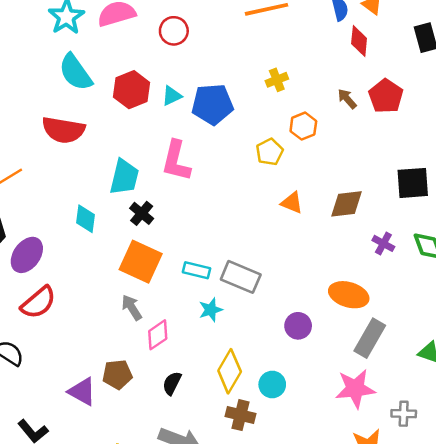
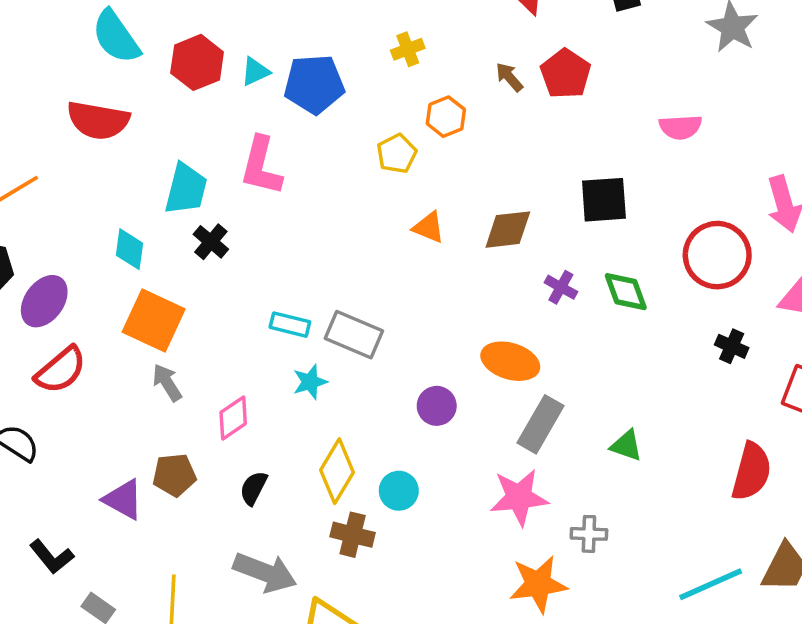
orange square: (141, 262) -> (154, 321), moved
gray arrow: (132, 307) -> (167, 383), moved

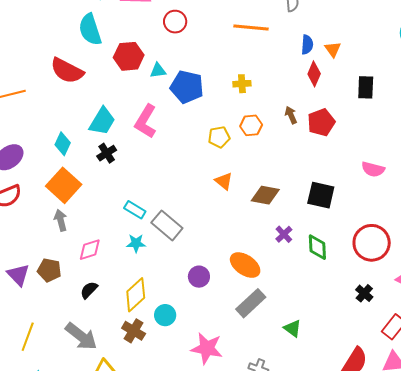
pink star: (519, 497) -> (207, 348), moved

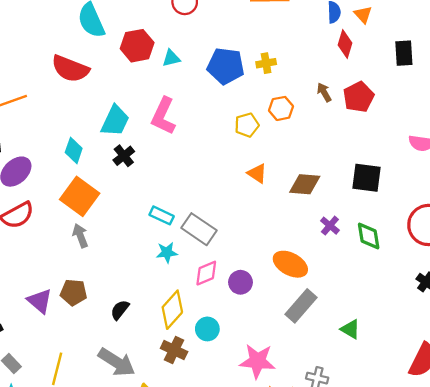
blue pentagon: (187, 87) -> (226, 66), moved
pink diamond: (90, 250) -> (206, 273), moved

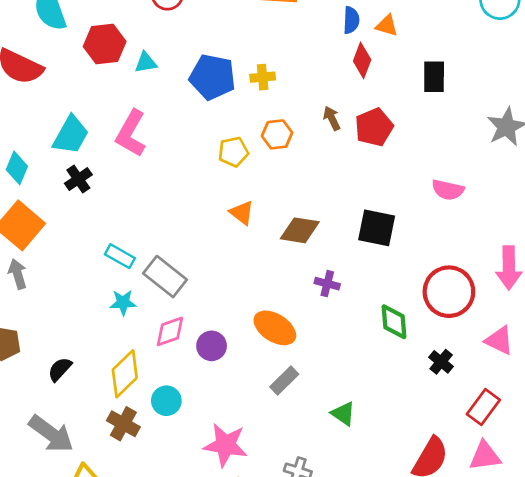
orange triangle: (363, 15) -> (387, 26), turned -36
purple cross: (330, 226) -> (327, 284), turned -30
green diamond: (369, 236) -> (394, 322), moved
gray rectangle: (301, 306) -> (284, 381), size x0.7

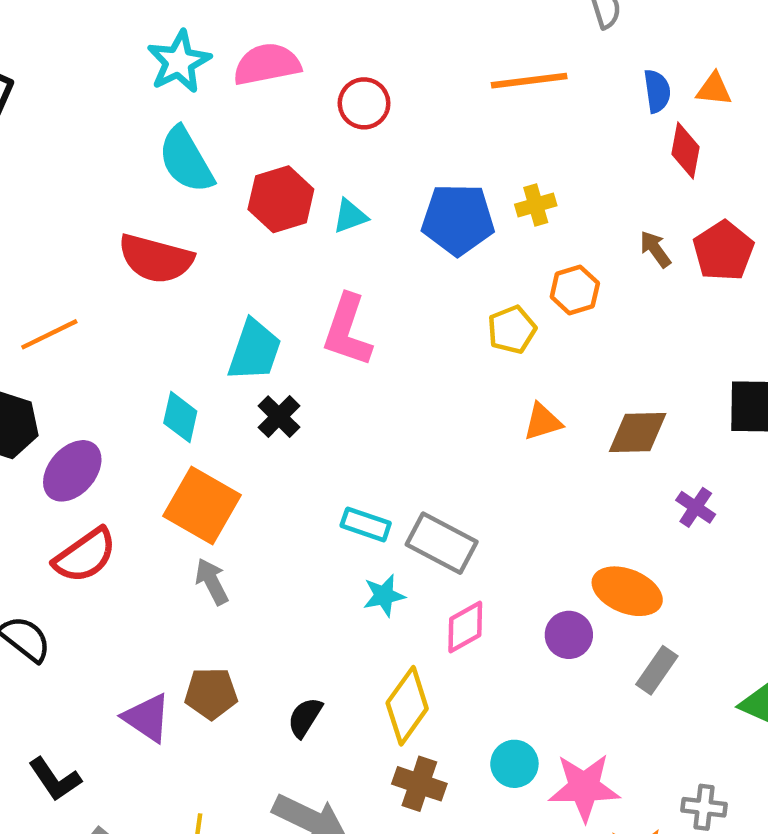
orange triangle: (242, 213) -> (543, 422), turned -44
purple cross: (327, 284) -> (696, 507), turned 30
purple circle: (212, 346) -> (569, 635), moved
cyan circle: (166, 401) -> (514, 764), moved

